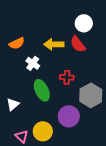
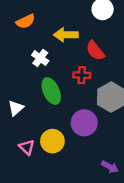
orange semicircle: (17, 43) -> (26, 21), moved
red semicircle: (78, 44) -> (95, 51), moved

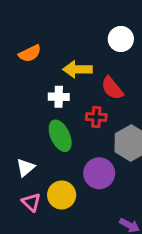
white cross: (40, 58) -> (59, 97), moved, turned -35
white triangle: (16, 108) -> (26, 168), moved

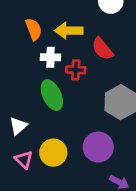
orange semicircle: (30, 53) -> (34, 29), moved, turned -85
red cross: (96, 117) -> (76, 70), moved
purple circle: (99, 173) -> (98, 147), moved

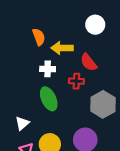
orange semicircle: (34, 29) -> (39, 37), moved
red cross: (76, 70) -> (76, 81), moved

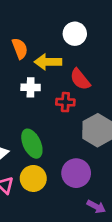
white circle: (95, 25) -> (75, 34), moved
green ellipse: (49, 99) -> (32, 144), moved

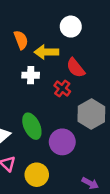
red cross: (65, 102) -> (62, 88), turned 35
purple circle: (76, 173) -> (62, 142), moved
yellow circle: (33, 178) -> (37, 175), moved

